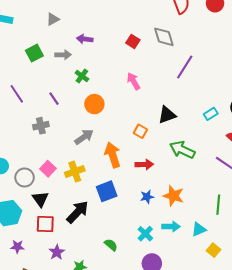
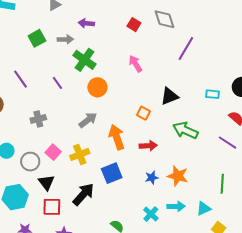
green cross: (82, 76) -> (84, 60), size x1.6
cyan rectangle: (211, 114) -> (213, 94), turned 40
gray cross: (41, 126) -> (38, 119), moved

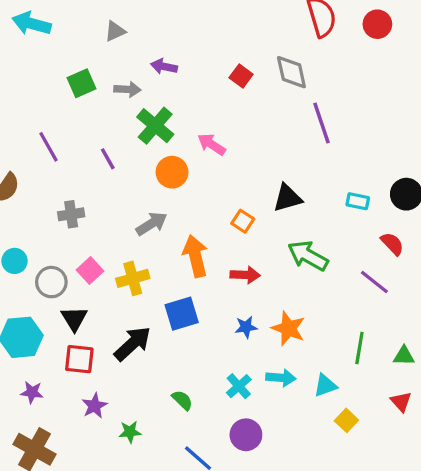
purple line: (186, 48) -> (322, 123), turned -55
pink arrow: (135, 64) -> (212, 144), moved, turned -30

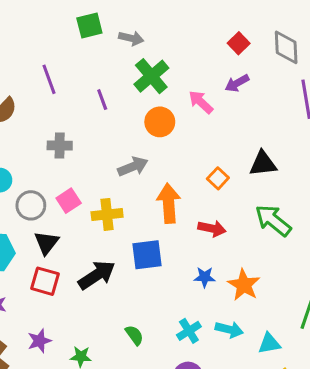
purple arrow: (164, 66) -> (237, 83), moved, turned -50
purple star: (95, 406) -> (39, 341), moved

